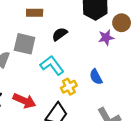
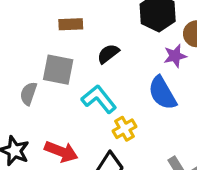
blue semicircle: (96, 77) -> (162, 93), moved, size x1.5

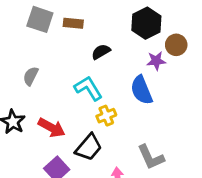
gray square: (58, 70) -> (40, 19), moved

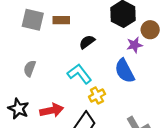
red arrow: (52, 128) -> (52, 110), turned -35

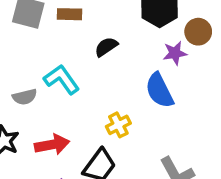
gray semicircle: (30, 68) -> (25, 97), moved, turned -126
cyan L-shape: (79, 74) -> (62, 79), moved

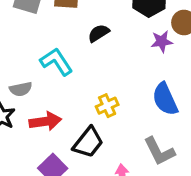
blue semicircle: (159, 90) -> (165, 99), moved
gray semicircle: (25, 97) -> (21, 89), moved

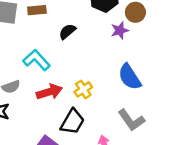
red arrow: (45, 121) -> (49, 92), moved

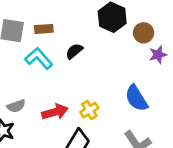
purple star: (120, 30) -> (158, 55), moved
cyan L-shape: (37, 60) -> (39, 58), moved

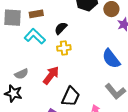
yellow cross: (89, 110) -> (64, 48), moved, turned 32
red arrow: (55, 112) -> (51, 75), turned -30

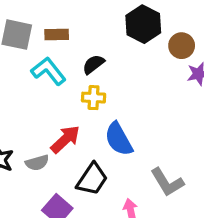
blue semicircle: (111, 59) -> (119, 139), moved
gray semicircle: (21, 74) -> (37, 163), moved

